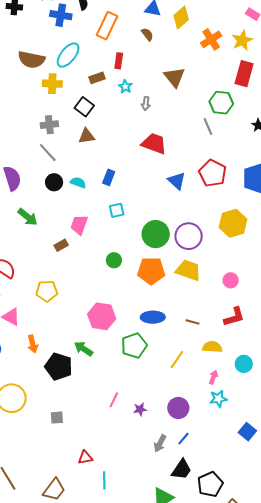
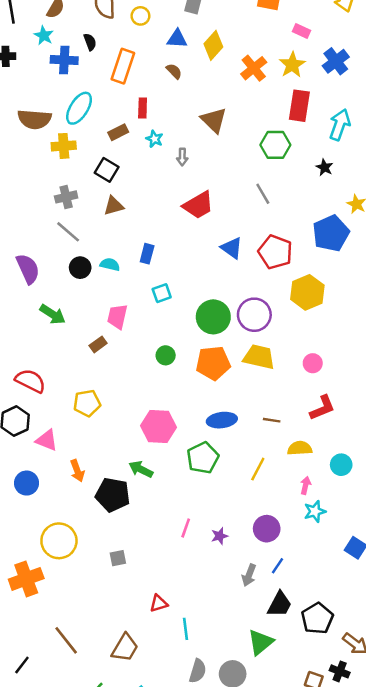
gray line: (208, 126) -> (263, 194), moved
red trapezoid: (154, 144) -> (198, 205), turned 136
red pentagon: (213, 173) -> (275, 252), moved

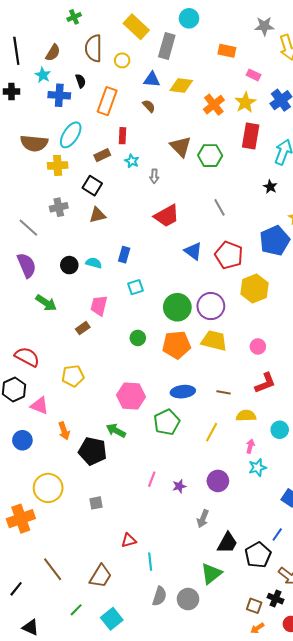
yellow diamond: (213, 45) -> (181, 85), turned 55
green hexagon: (275, 145) -> (210, 156), moved
gray line: (68, 232) -> (28, 228), moved
blue line: (277, 566) -> (277, 535), moved

